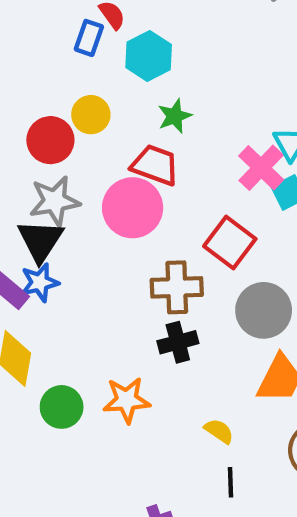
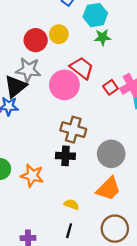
green star: (175, 116) -> (103, 37), moved
red square: (230, 243) -> (110, 87), moved, size x0.6
yellow semicircle: (219, 431) -> (71, 205), turned -32

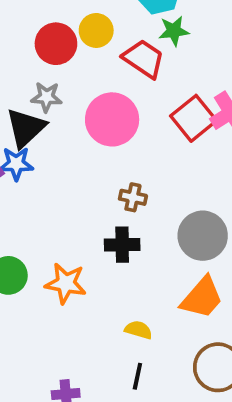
red trapezoid: (82, 68) -> (144, 59), moved
gray star: (28, 70) -> (46, 97), size x0.7
red square: (110, 87) -> (194, 118), size x1.6
brown cross: (73, 130) -> (133, 197), size x0.6

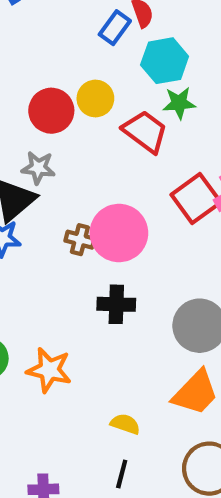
pink circle: (112, 119) -> (119, 233), moved
brown cross: (133, 197) -> (80, 240), moved
black cross: (122, 245) -> (116, 304), moved

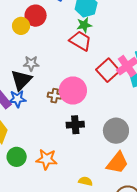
yellow circle: (95, 98) -> (21, 26), moved
green star: (179, 103) -> (84, 25), moved
red circle: (51, 111) -> (36, 16), moved

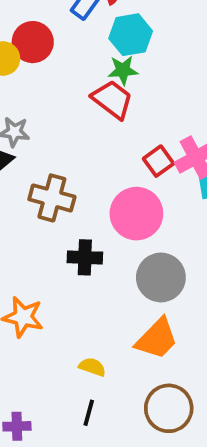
red square: (108, 70) -> (158, 161), size x0.7
pink circle: (73, 90) -> (136, 214), moved
brown cross: (55, 96) -> (52, 198), size x1.6

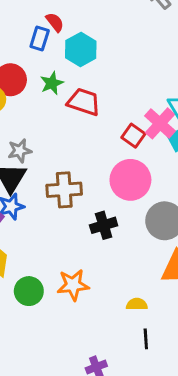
green star: (123, 70) -> (52, 83), moved

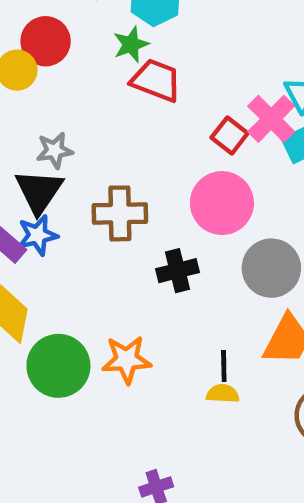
green star: (52, 83) -> (131, 44), moved
green circle: (29, 291) -> (58, 366), size x1.4
black line: (146, 339) -> (224, 366), moved

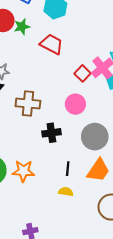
green star: (131, 44) -> (22, 27), moved
pink circle: (222, 203) -> (75, 104), size x0.7
black line: (224, 366) -> (68, 169), moved

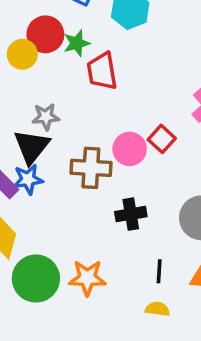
red trapezoid: (52, 44) -> (102, 71), moved, turned -125
red square: (82, 73) -> (162, 139), moved
pink circle: (75, 104) -> (130, 149), moved

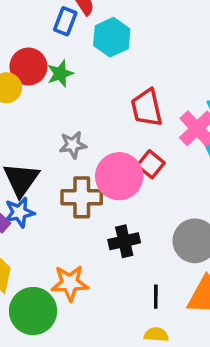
red trapezoid: (102, 71) -> (147, 108), moved
gray star: (46, 117) -> (73, 145), moved
pink circle: (130, 149) -> (119, 176), size x1.4
orange star: (87, 278) -> (70, 283), moved

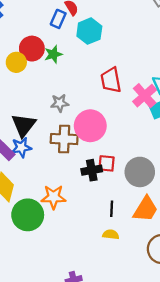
red square: (151, 164) -> (107, 163), moved, turned -36

